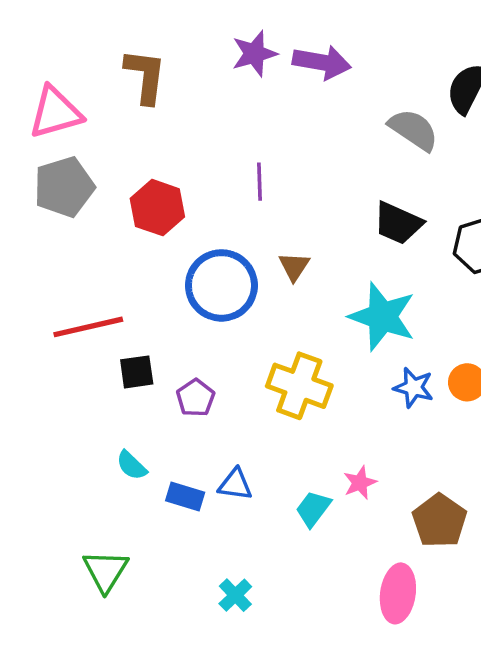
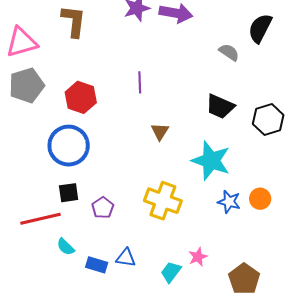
gray semicircle: (413, 130) -> (229, 52), size x0.7
blue circle: (221, 285) -> (69, 146), moved
red line: (88, 327) -> (41, 219), moved

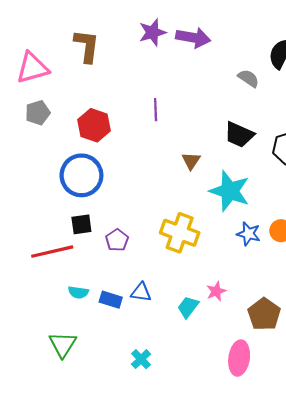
gray pentagon: (26, 85) -> (38, 113), size x0.7
brown triangle: (160, 132) -> (191, 161), moved
cyan semicircle: (66, 247) -> (78, 292), moved, turned -36

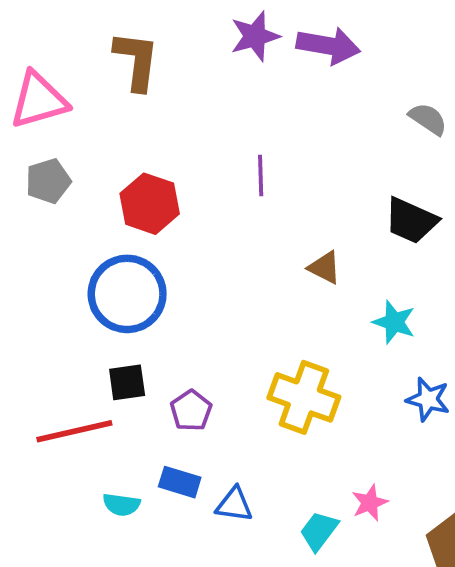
brown triangle: (191, 161) -> (325, 268), turned -36
cyan star: (230, 191) -> (394, 322), size x0.6
blue rectangle: (111, 300) -> (180, 482), moved

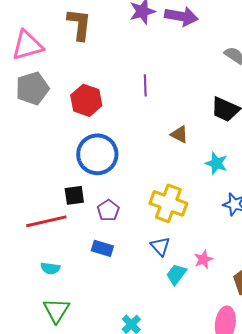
gray pentagon: (48, 181) -> (32, 88), size x1.4
blue circle: (127, 294) -> (97, 154), moved
cyan semicircle: (121, 505) -> (50, 268), moved
blue triangle: (234, 505) -> (160, 246), moved, turned 40

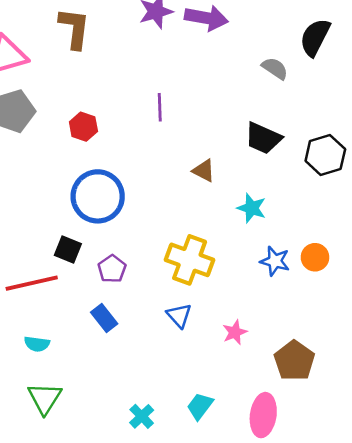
red hexagon: (86, 100) -> (83, 127), size x0.7
black square: (74, 195) -> (68, 249), turned 30
blue rectangle: (102, 248) -> (104, 318), turned 35
cyan trapezoid: (176, 274) -> (200, 406), moved

